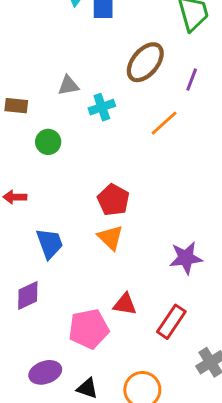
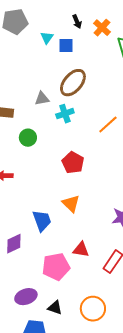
brown ellipse: (145, 62) -> (73, 83), moved
red pentagon: (113, 200) -> (73, 163), moved
blue trapezoid: (50, 243) -> (42, 221), moved

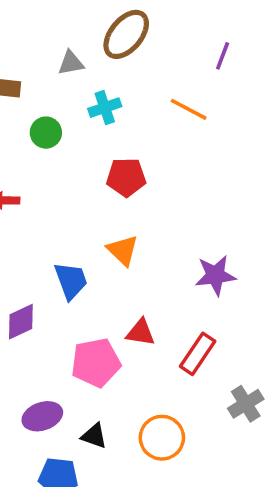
cyan cross: (65, 114) -> (105, 108), moved
orange line: (108, 125) -> (189, 109), turned 70
red pentagon: (73, 163) -> (126, 177), turned -30

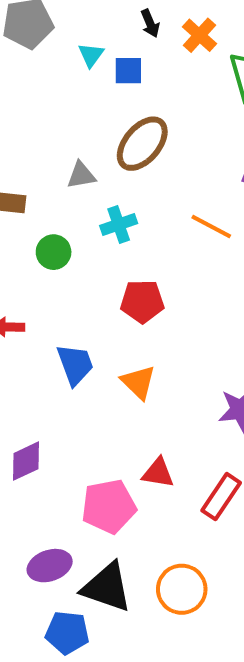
blue trapezoid: (71, 281) -> (75, 364), moved
black triangle: (94, 436) -> (107, 587), size x1.8

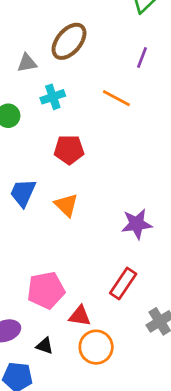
blue trapezoid: (75, 364) -> (23, 193), turned -136
red triangle: (158, 473) -> (80, 316), moved
black triangle: (107, 587) -> (45, 346), size x0.5

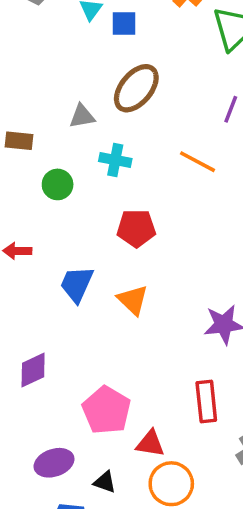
cyan cross: (53, 97) -> (115, 160), turned 30
red rectangle: (123, 283) -> (206, 401), turned -40
pink pentagon: (46, 290) -> (107, 410), turned -30

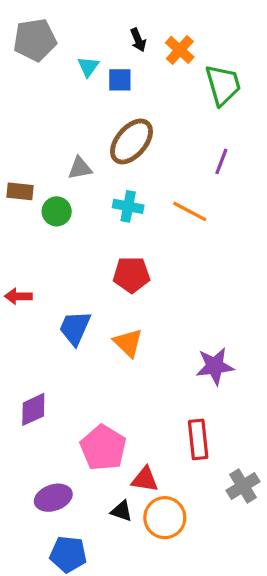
cyan cross: (115, 160) -> (128, 206), moved
green circle: (58, 184) -> (57, 211), moved
black triangle: (105, 482) -> (122, 511), moved

